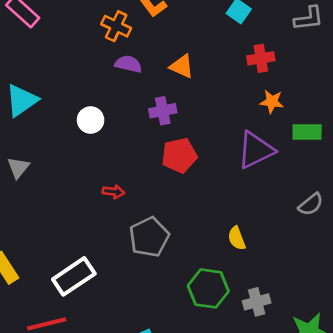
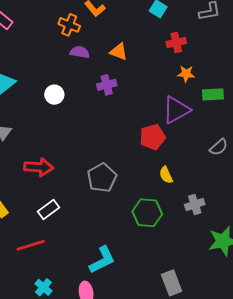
red pentagon: (179, 155) -> (153, 137), moved
red arrow: (113, 192) -> (39, 167), moved, size x1.8
white rectangle: (74, 276) -> (49, 210), size x0.7
gray cross: (257, 302) -> (195, 205), moved

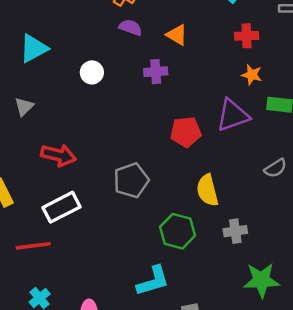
red pentagon: (153, 137) -> (186, 132), moved
yellow semicircle: (166, 175) -> (207, 190), size x1.5
white rectangle: (49, 210) -> (62, 207), size x1.4
cyan L-shape: (102, 260) -> (153, 281), moved

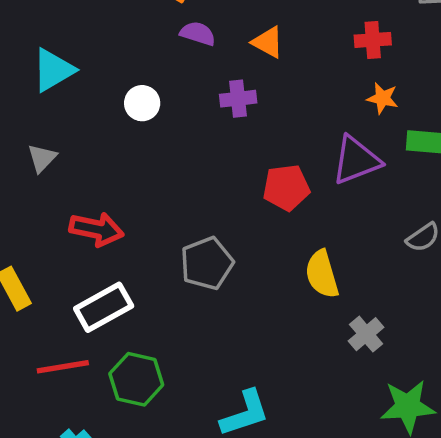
green hexagon: (178, 231) -> (136, 379), moved
gray cross: (235, 231) -> (366, 334), turned -30

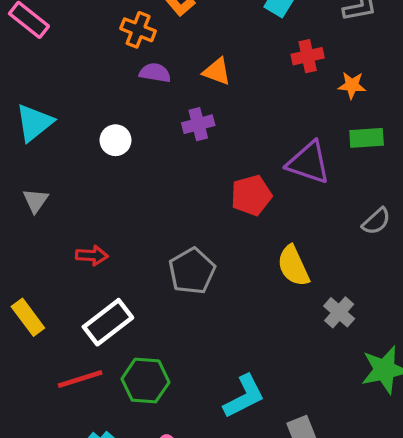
orange star: (383, 98) -> (352, 85), moved
purple triangle: (356, 160) -> (309, 163), turned 48
red arrow: (96, 229) -> (92, 255), size x0.7

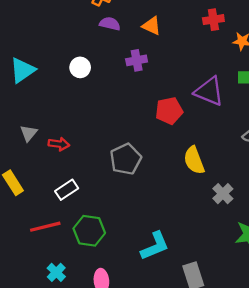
cyan triangle: (34, 123) -> (22, 70), moved
gray triangle: (36, 201) -> (29, 133), moved
white rectangle: (108, 322) -> (67, 190), size x0.7

